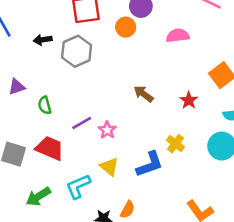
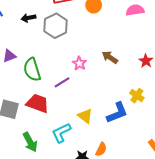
green semicircle: (45, 105) -> (32, 70), size x1.6
pink star: (107, 130) -> (79, 63), moved
green arrow: (38, 197) -> (30, 142), turned -84

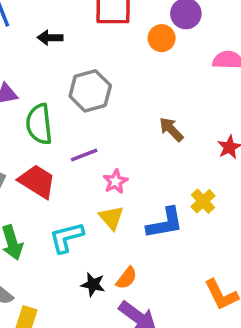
gray hexagon: (56, 26) -> (90, 91), moved
pink star: (79, 63) -> (115, 181), moved

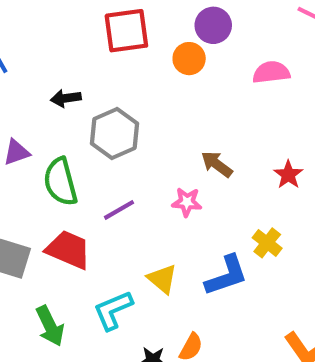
black arrow: (50, 38) -> (66, 98), moved
pink star: (115, 181) -> (187, 202), moved, turned -30

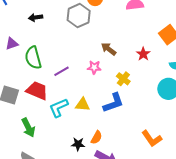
gray hexagon: (114, 133) -> (79, 16), moved
yellow cross: (267, 243) -> (123, 79), moved
yellow triangle: (162, 279) -> (82, 105), turned -35
cyan L-shape: (113, 310) -> (59, 108), moved

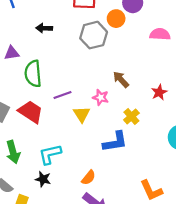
yellow triangle: (82, 105) -> (82, 114), moved, turned 42
cyan L-shape: (59, 108) -> (50, 154), moved
black star: (78, 144) -> (43, 179), moved

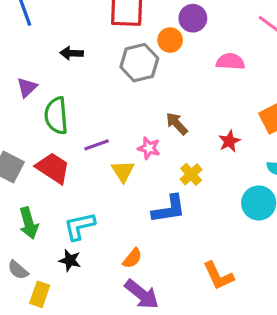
purple triangle: (12, 53) -> (27, 87), turned -35

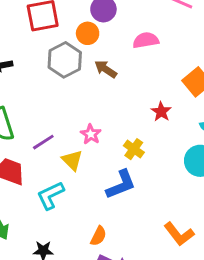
brown arrow: (177, 124) -> (106, 69), moved
pink star: (149, 148) -> (91, 134), turned 30
cyan L-shape: (79, 226) -> (50, 195), moved

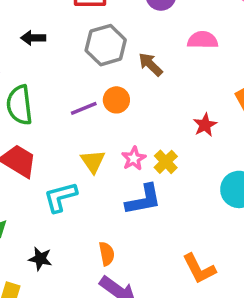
orange circle: (88, 33) -> (116, 100), moved
pink star: (91, 134) -> (134, 158), moved
purple line: (43, 142) -> (84, 108), moved
orange semicircle: (98, 236) -> (107, 254), turned -48

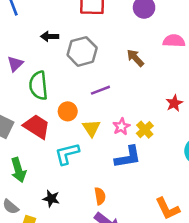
gray hexagon: (106, 45) -> (82, 51), moved
orange circle: (116, 100) -> (68, 111), moved
purple line: (84, 108) -> (100, 90), moved

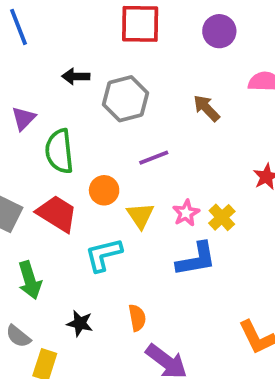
orange semicircle: (100, 196) -> (137, 318), moved

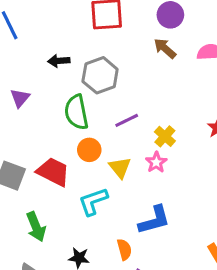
brown arrow: (206, 108) -> (165, 48), moved
green semicircle: (59, 151) -> (76, 112), moved
yellow cross: (222, 217) -> (165, 136), moved
blue L-shape: (196, 259) -> (154, 220), moved

